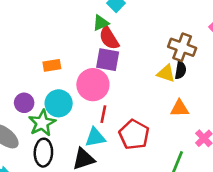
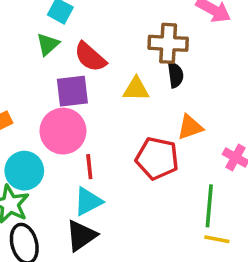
red semicircle: (109, 38) -> (90, 57), moved
yellow triangle: (166, 73) -> (136, 89), moved
red pentagon: (134, 135) -> (157, 158), moved

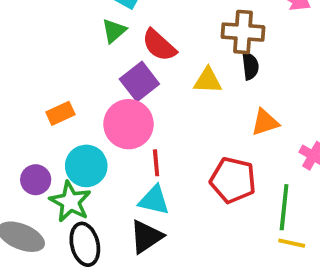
purple square: (72, 91) -> (139, 81), turned -32
red pentagon: (157, 158) -> (233, 180), moved
cyan triangle: (88, 201) -> (154, 200), turned 40

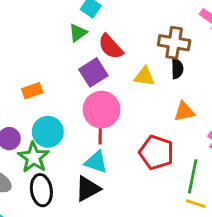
pink circle: (129, 124) -> (102, 110), moved

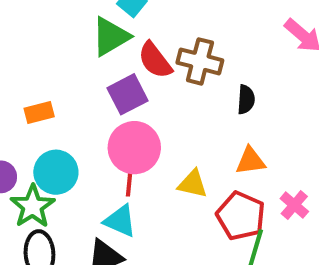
green triangle: (78, 33) -> (111, 37), size x1.5
brown cross: (174, 43) -> (200, 61), moved
yellow triangle: (144, 76) -> (193, 184), moved
red pentagon: (156, 153) -> (241, 216), moved

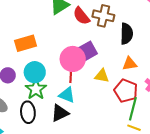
purple square: (127, 94) -> (88, 51), moved
black semicircle: (246, 99) -> (127, 34), size x1.5
orange rectangle: (39, 112) -> (26, 43), size x1.5
green star: (33, 206) -> (36, 89), moved

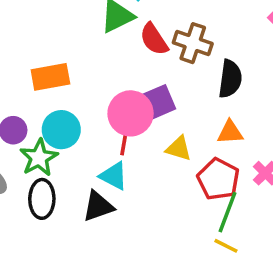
green star: (36, 89) -> (39, 158), moved

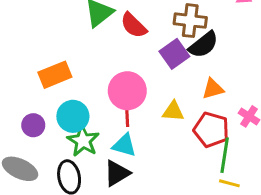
brown cross: (193, 43) -> (190, 21), moved
black semicircle: (230, 79) -> (203, 45), turned 56
purple square: (158, 102) -> (174, 54), moved
green star: (39, 158) -> (83, 141), moved

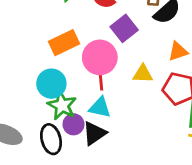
purple square: (174, 54) -> (124, 28), moved
orange rectangle: (55, 75) -> (64, 43), moved
purple circle: (33, 125) -> (74, 124), moved

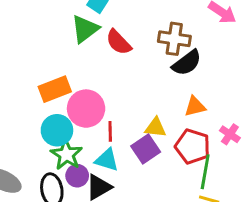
purple square: (124, 28) -> (146, 149), moved
orange rectangle: (64, 43) -> (55, 89), moved
pink circle: (100, 57) -> (86, 109), moved

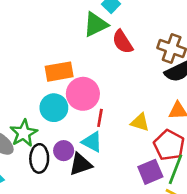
purple square: (146, 149) -> (150, 172), moved
green star: (66, 154) -> (24, 133), moved

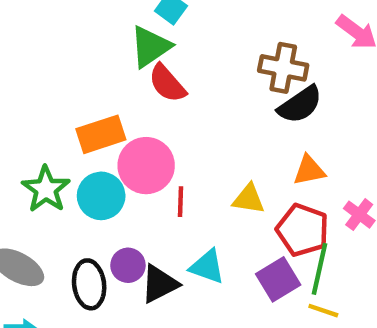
red semicircle: (123, 42) -> (167, 83), moved
green star: (24, 133) -> (46, 189), moved
cyan triangle: (92, 142) -> (207, 267), moved

